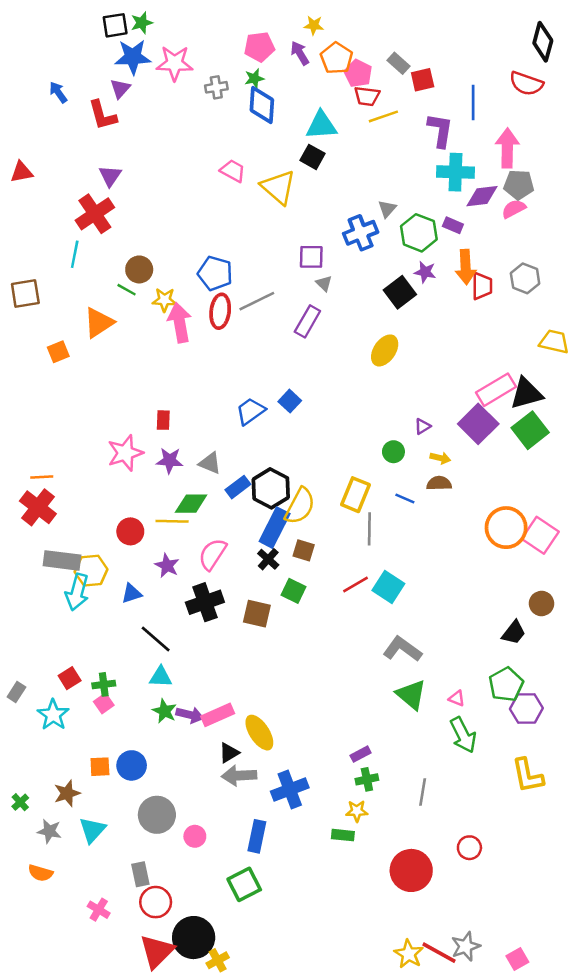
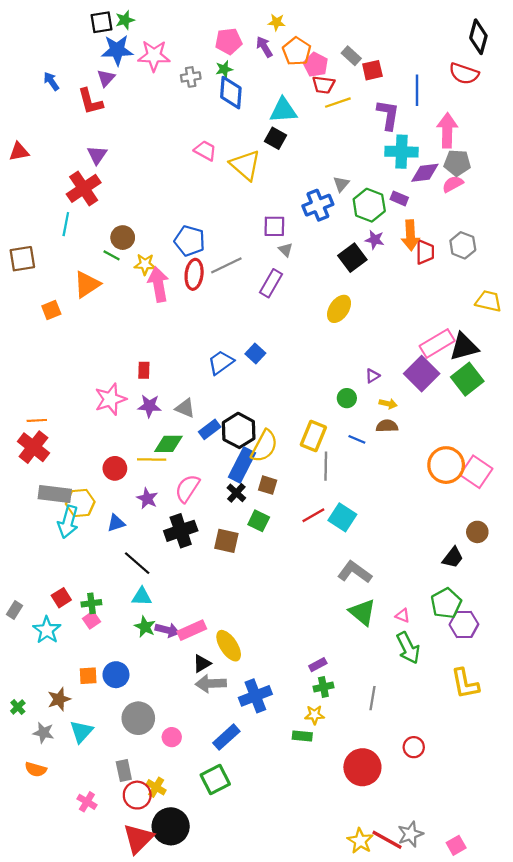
blue rectangle: (257, 836) -> (226, 737), turned 36
yellow cross: (218, 960) -> (156, 787), moved, turned -30

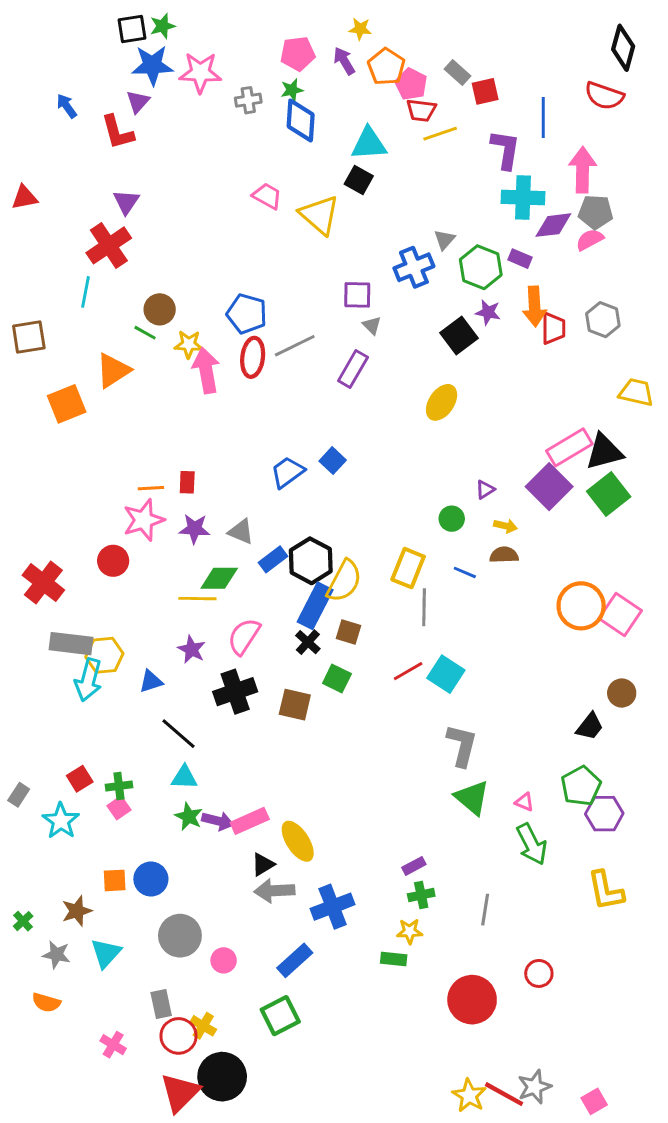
orange square: (51, 310) -> (67, 404), size x1.5
orange line: (37, 420) -> (151, 488), moved
red circle: (115, 468) -> (113, 561), moved
gray L-shape: (355, 572) -> (462, 745), turned 68

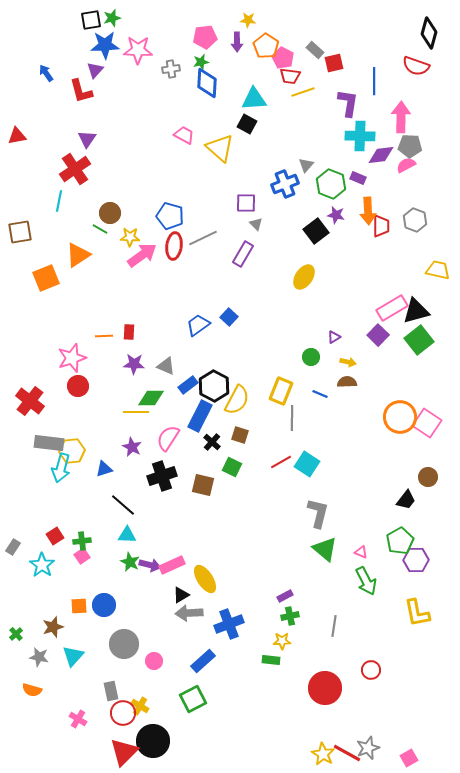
purple arrow: (344, 61) -> (237, 42), turned -150
pink arrow: (206, 370) -> (142, 255), turned 64
purple square: (549, 487) -> (378, 335), size x0.7
pink star: (144, 520) -> (72, 358), moved
blue rectangle: (315, 606) -> (200, 416), moved

